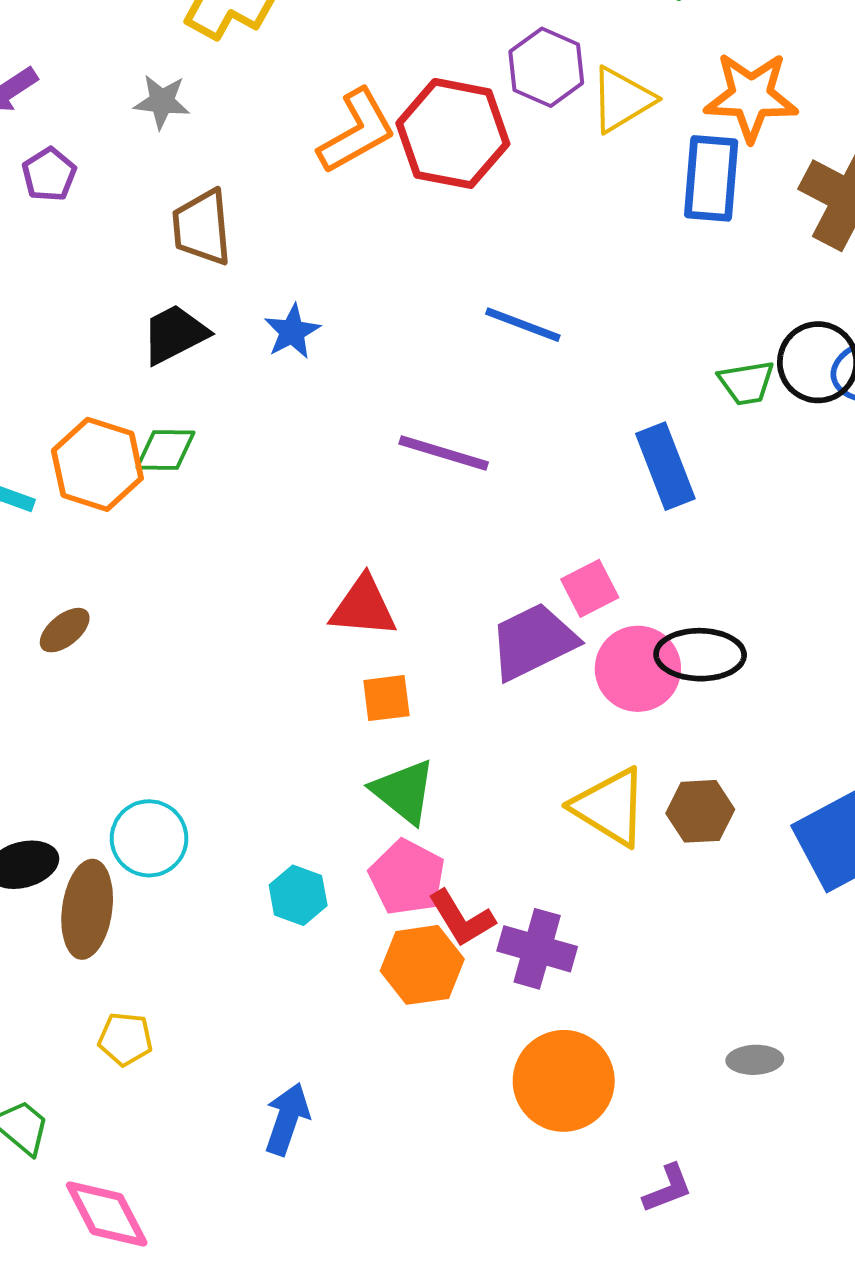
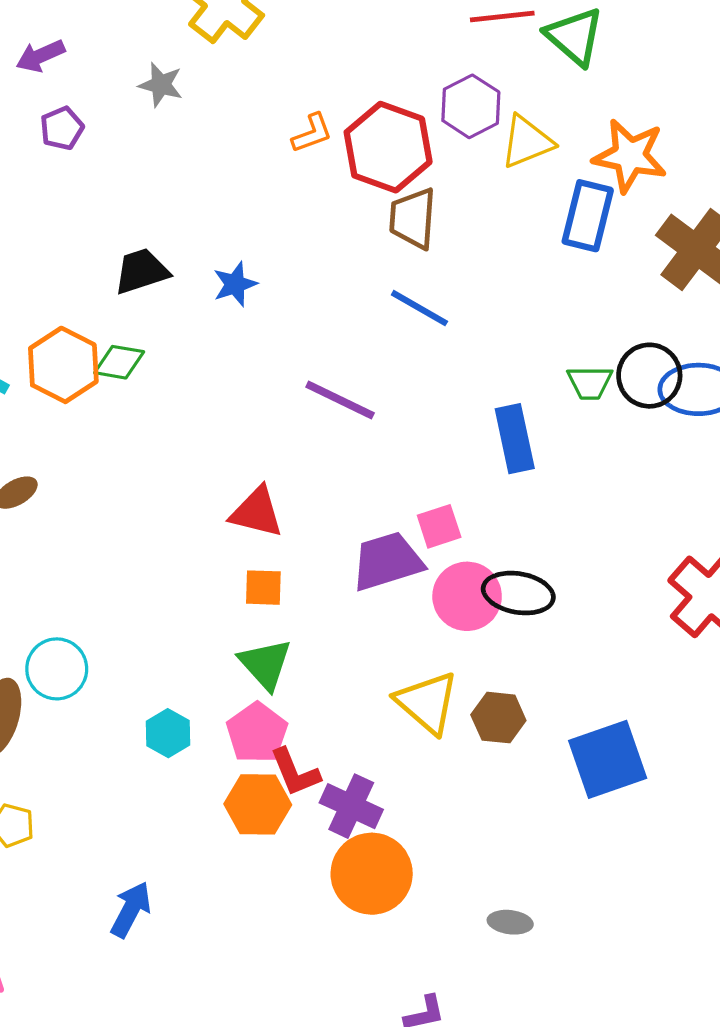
orange L-shape: (357, 131) -> (312, 133), size x0.6
brown trapezoid: (202, 227) -> (413, 218), moved
orange circle: (564, 1081) -> (372, 874), moved

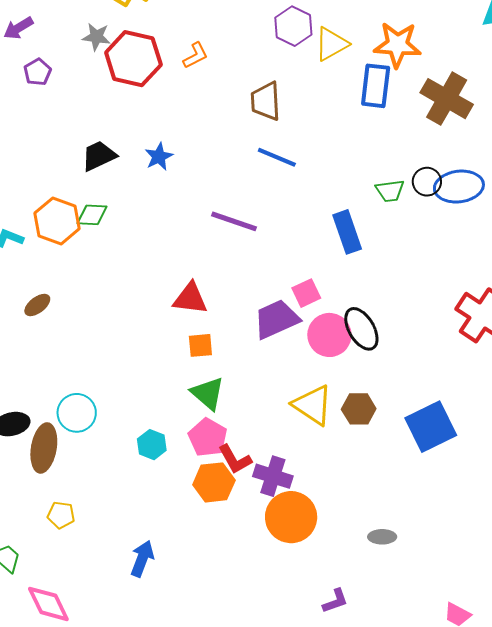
red hexagon: (388, 147) -> (133, 59), moved
black circle: (649, 376) -> (427, 182), size x0.7
black ellipse: (518, 593) -> (361, 329), turned 57

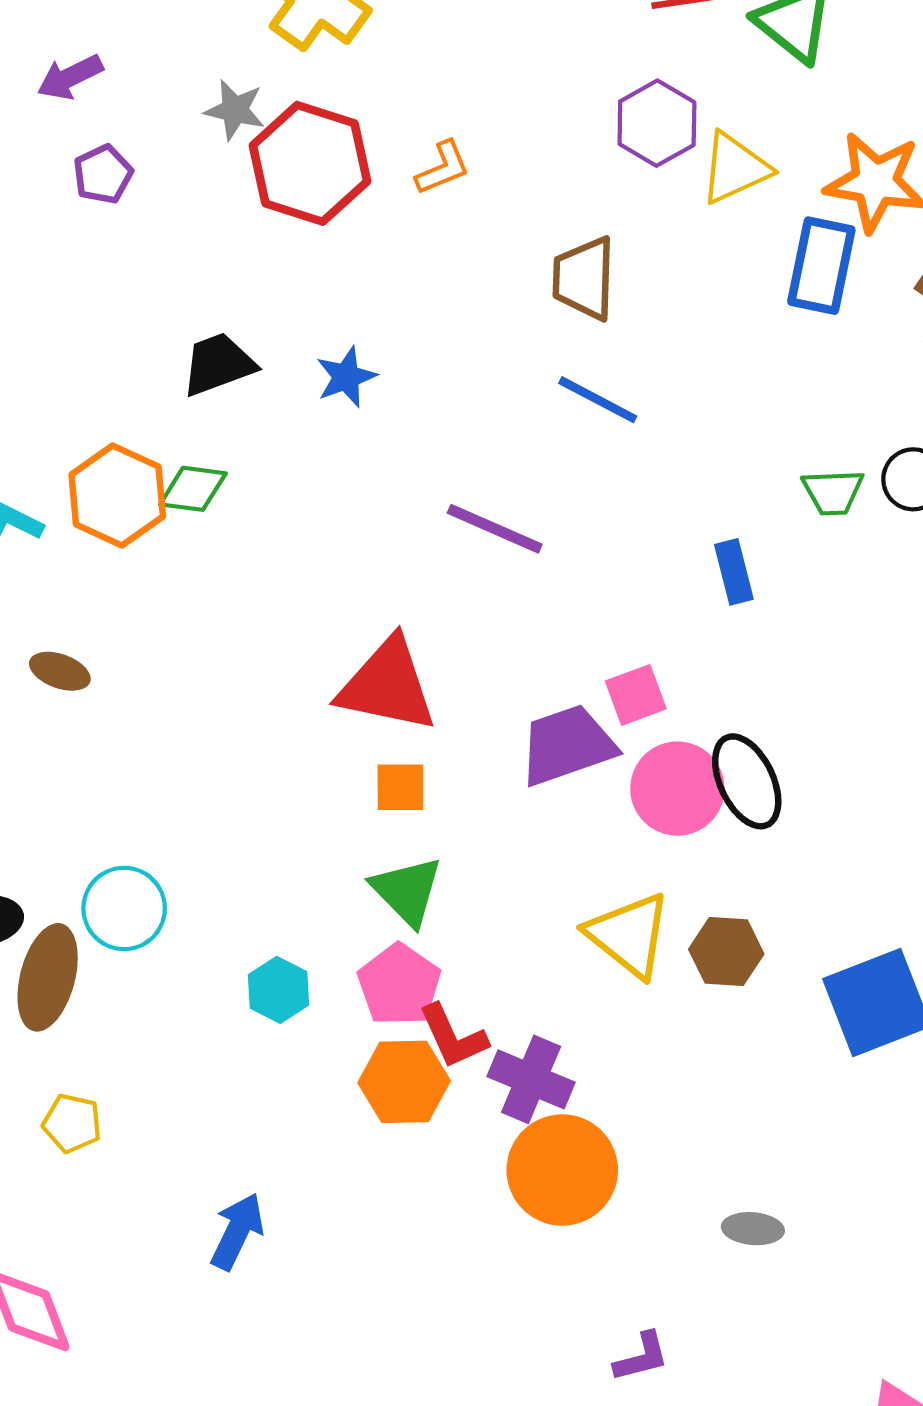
blue rectangle: (347, 232) -> (734, 572), size x0.7
red triangle: (190, 298) -> (387, 685), size x1.4
brown ellipse: (37, 305) -> (60, 671), turned 52

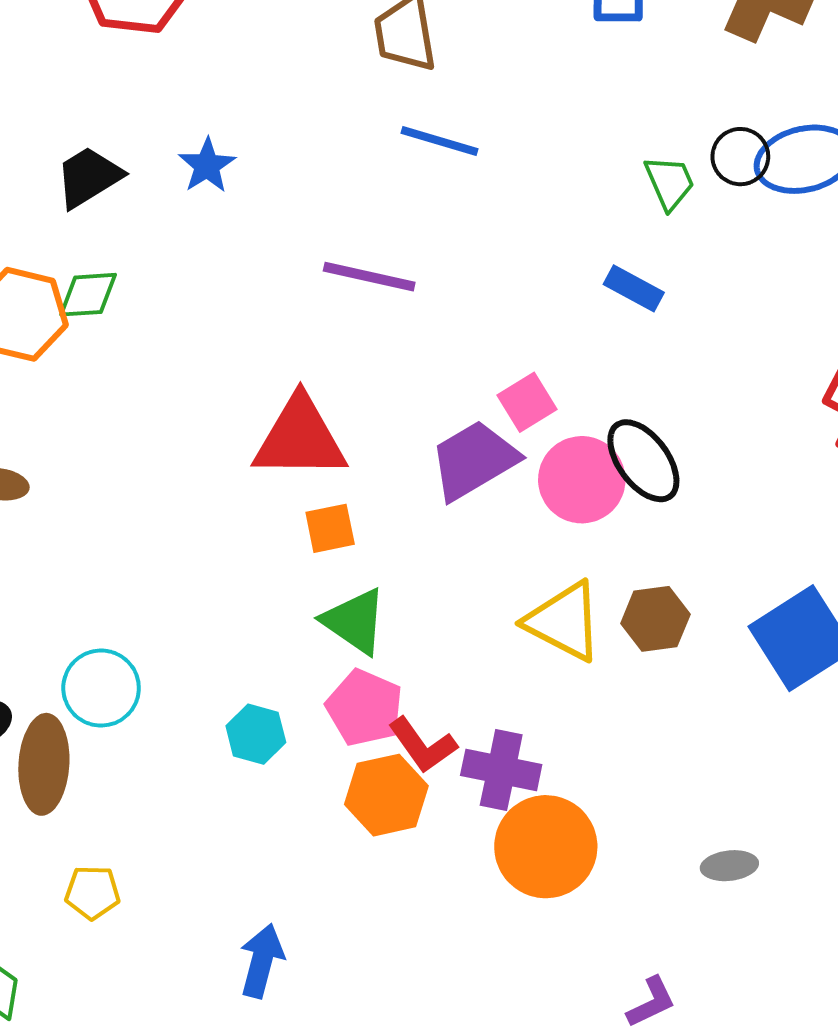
green trapezoid: (833, 492) -> (670, 183), turned -100
blue rectangle: (734, 572) -> (634, 288), moved, turned -36

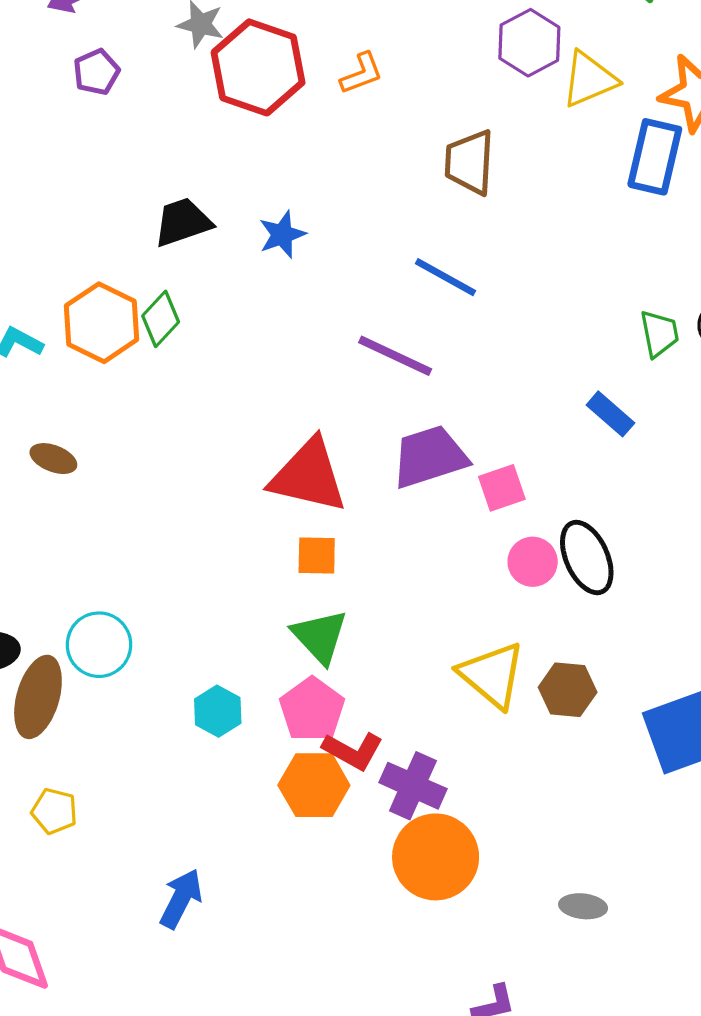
blue line: (439, 141) -> (445, 277), moved
green diamond: (88, 295) -> (161, 319), turned -56
purple trapezoid: (474, 460) -> (430, 457), moved
pink circle: (582, 480) -> (533, 562), size x0.7
red L-shape: (423, 745) -> (353, 751), turned -38

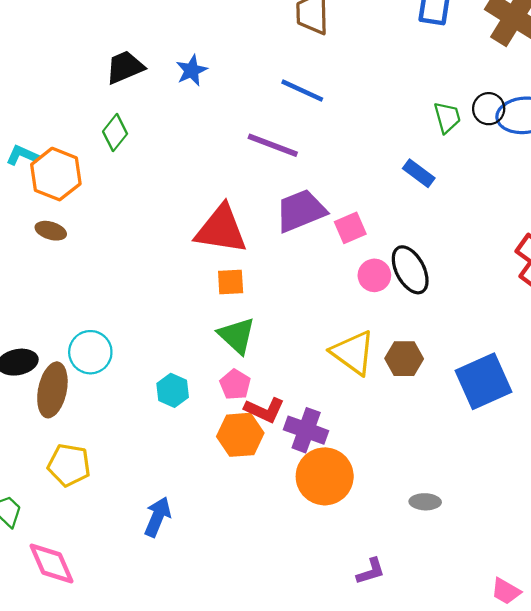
orange hexagon: (101, 323) -> (56, 174), moved
pink pentagon: (312, 709) -> (235, 385), size x0.7
yellow pentagon: (54, 811) -> (69, 465), size x1.4

